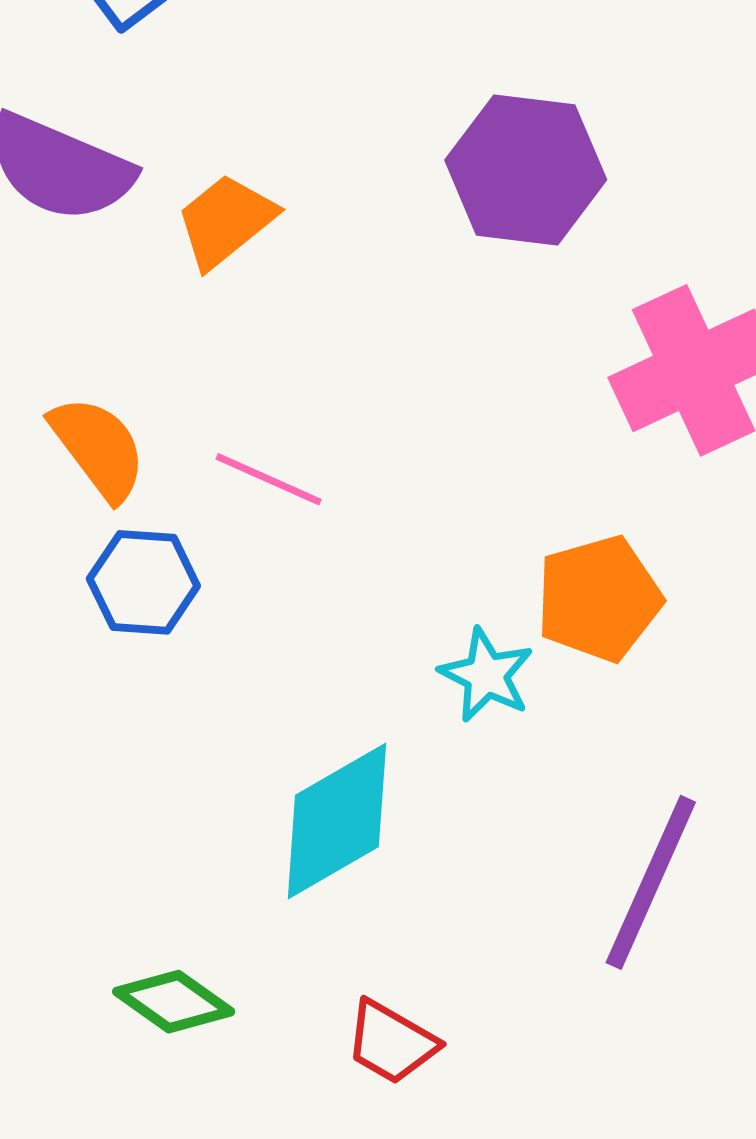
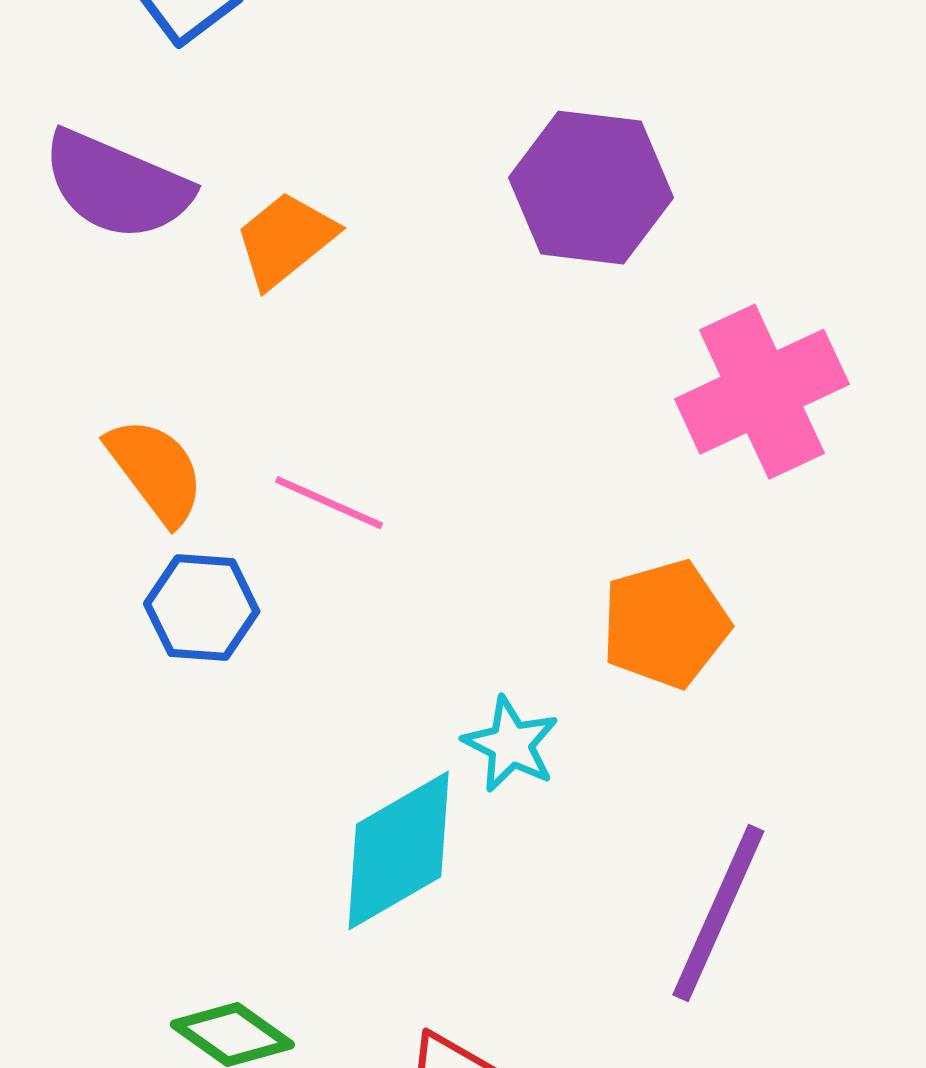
cyan star: (486, 675) -> (511, 744), moved

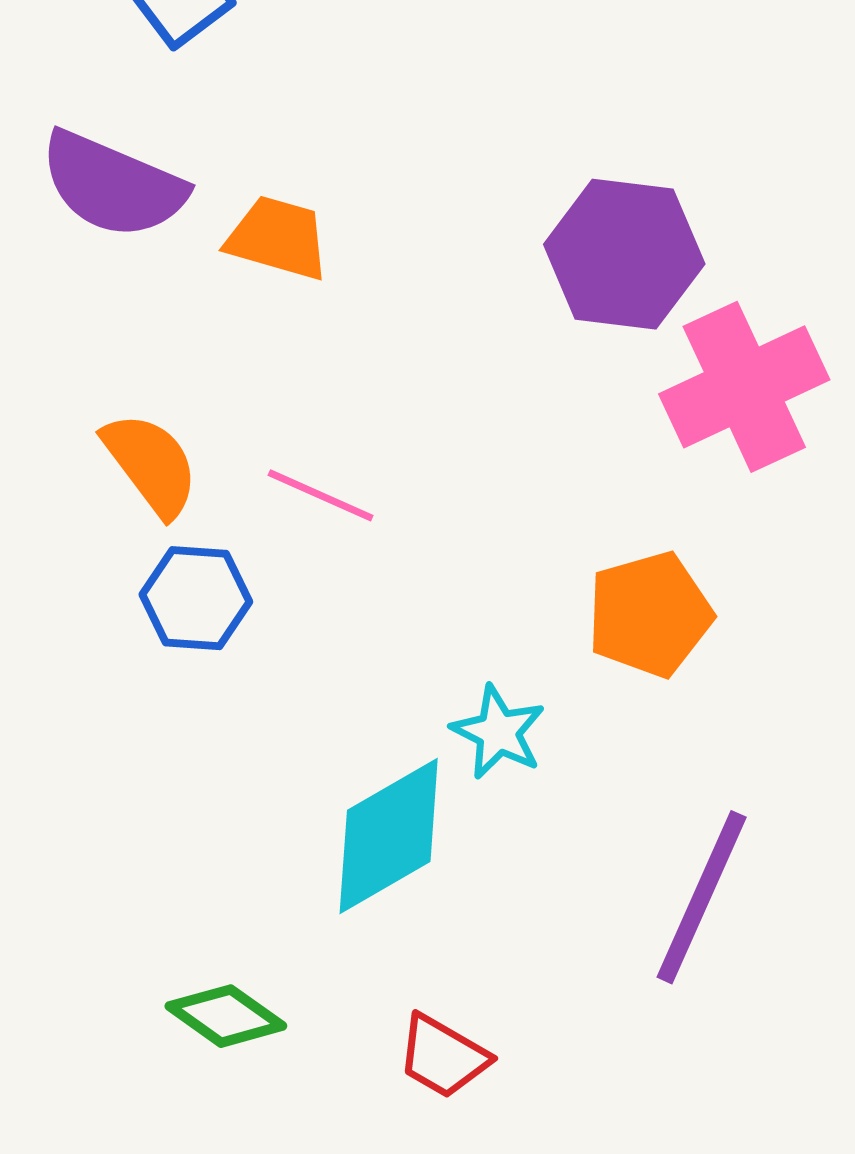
purple hexagon: (591, 188) -> (624, 254), moved
orange trapezoid: (285, 240) -> (278, 238), turned 55

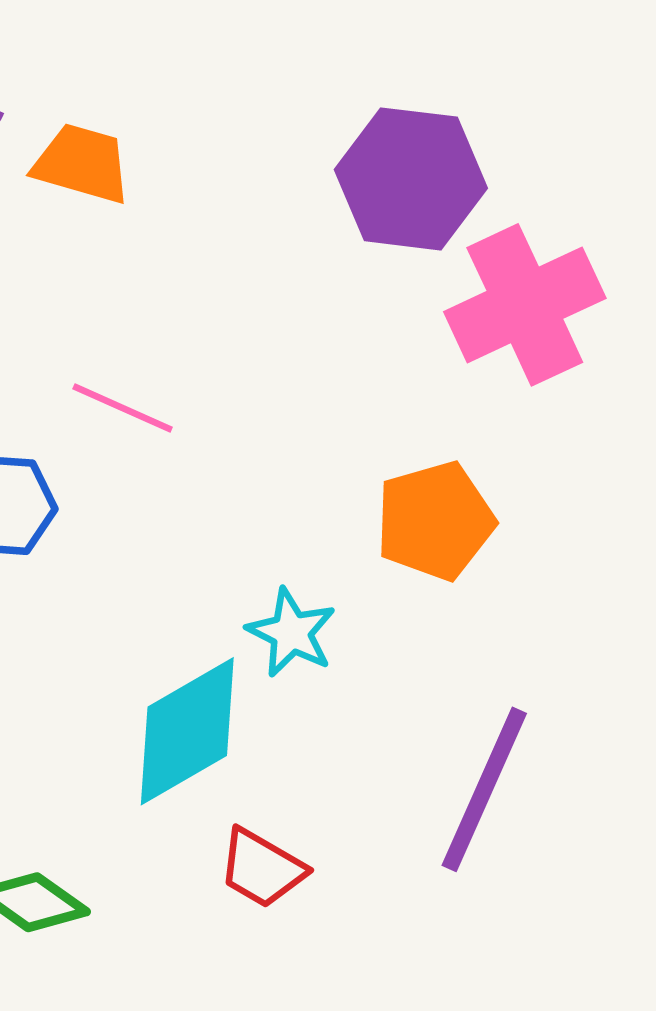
red trapezoid: (443, 1056) -> (262, 868), moved

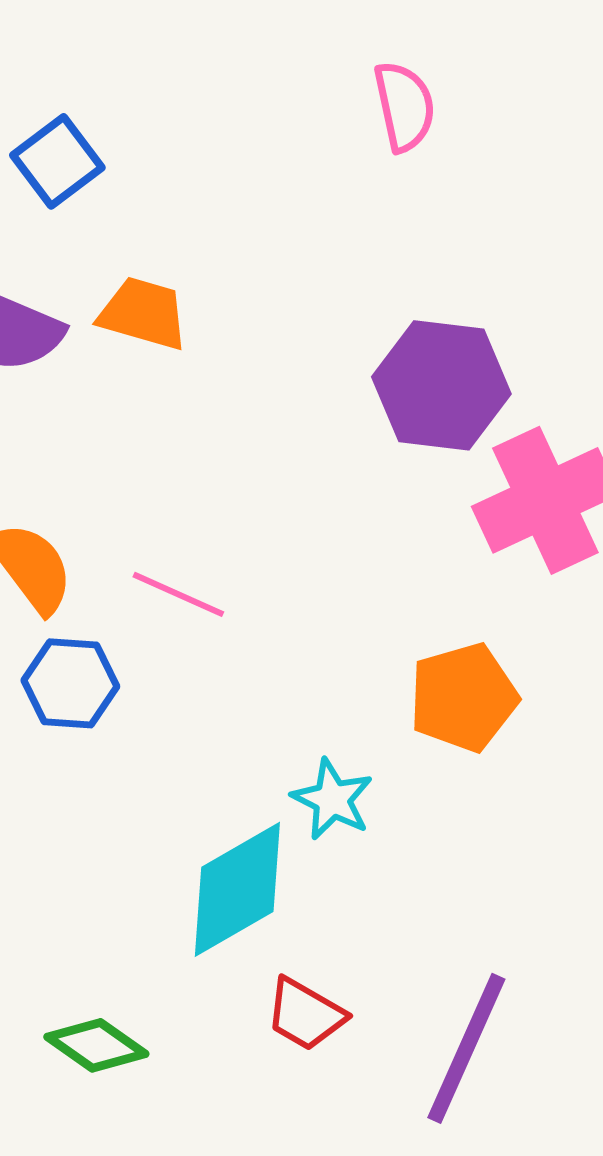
orange trapezoid: (82, 164) -> (143, 313), moved
purple line: (484, 789) -> (466, 1048), moved

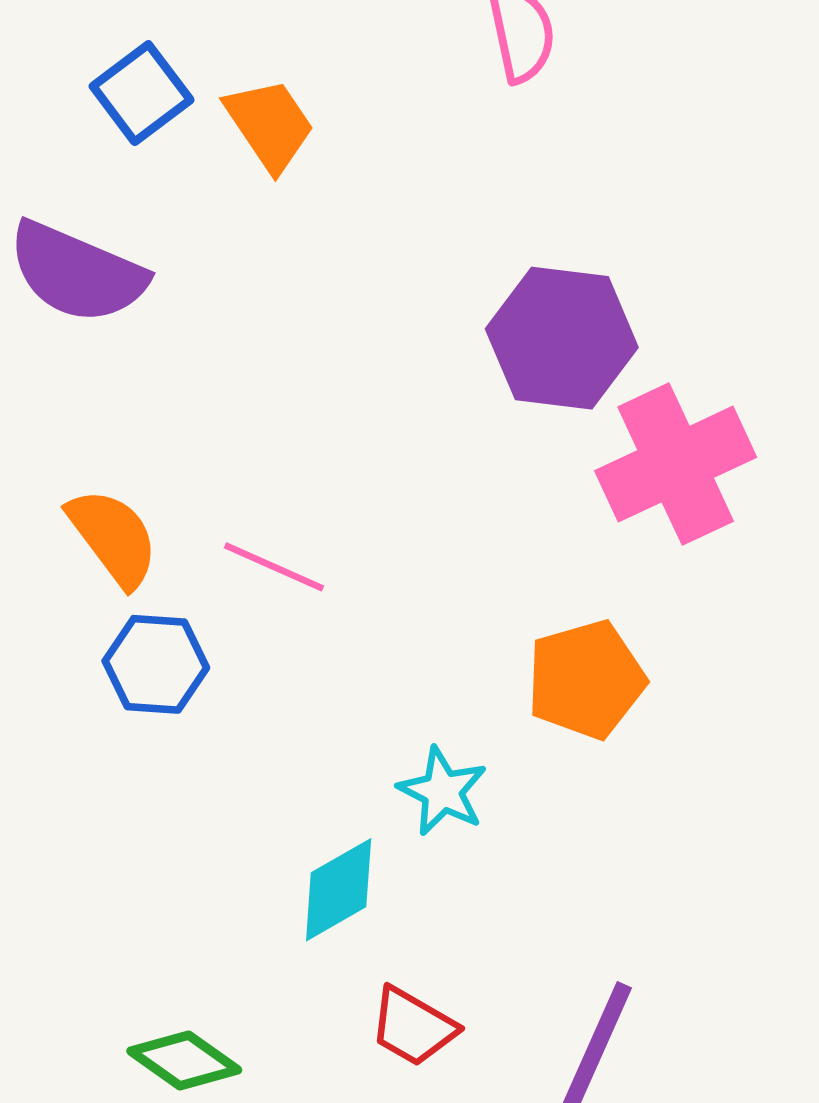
orange trapezoid: (143, 313) -> (270, 125), moved, turned 40
cyan diamond: (237, 889) -> (339, 890), size x0.7

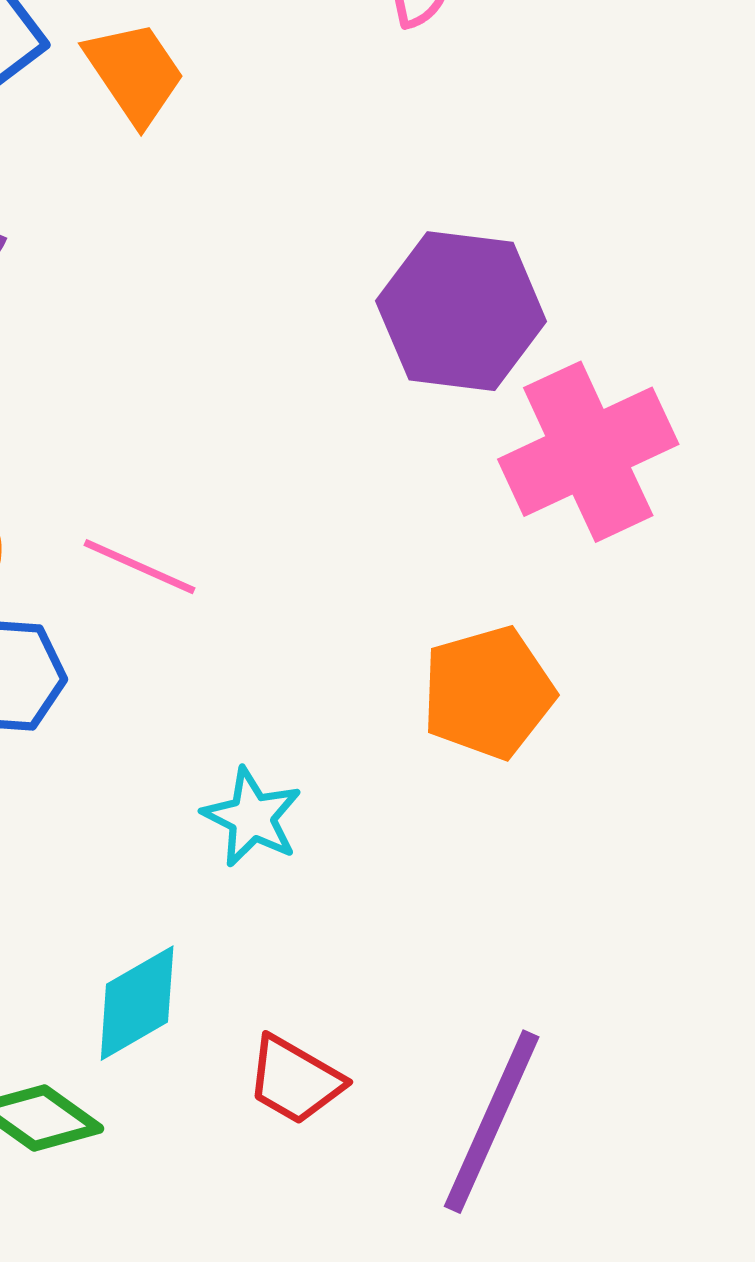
cyan star: (443, 791) -> (252, 817), moved
cyan diamond: (339, 890) -> (137, 1003), moved

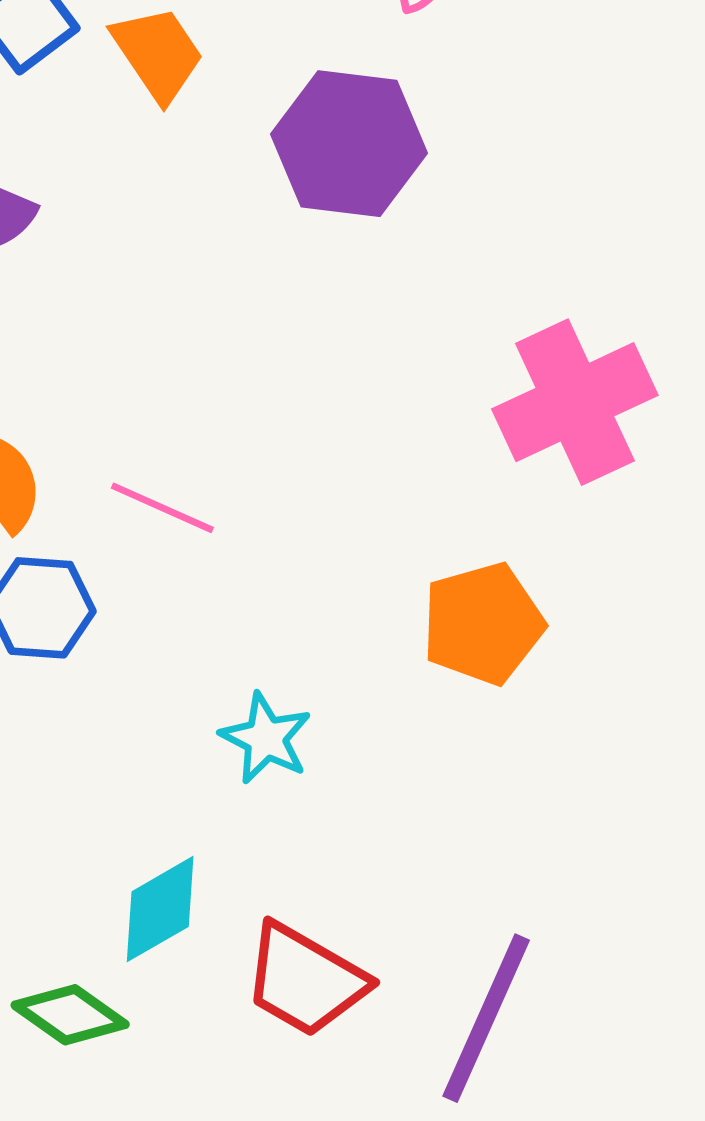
purple hexagon: (461, 311) -> (349, 144), moved
red trapezoid: (295, 1080) -> (305, 980), size x1.4

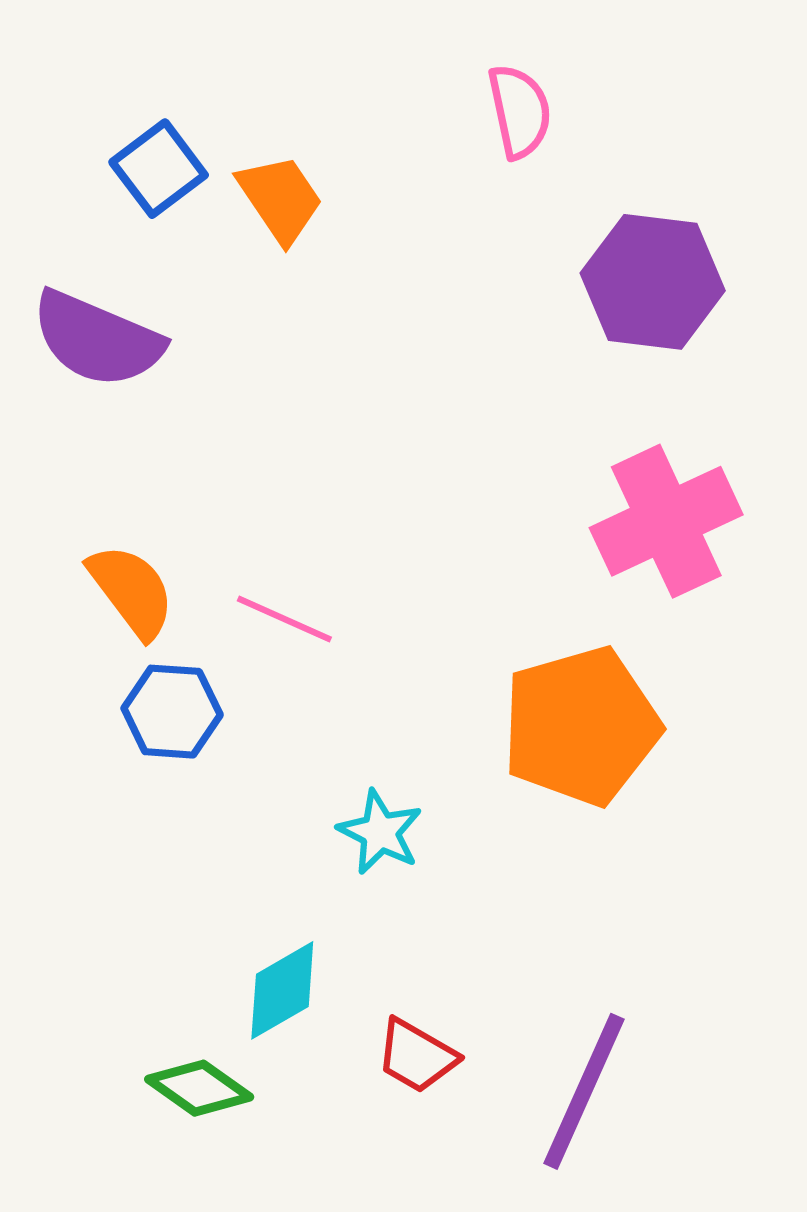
purple hexagon: (349, 144) -> (653, 282), moved
orange pentagon: (483, 624) -> (581, 726), size x1.4
red trapezoid: (305, 980) -> (417, 1056), size x0.7

